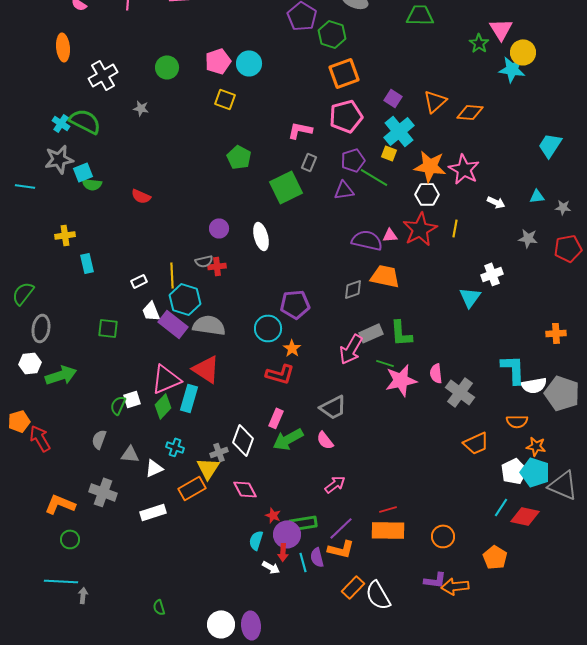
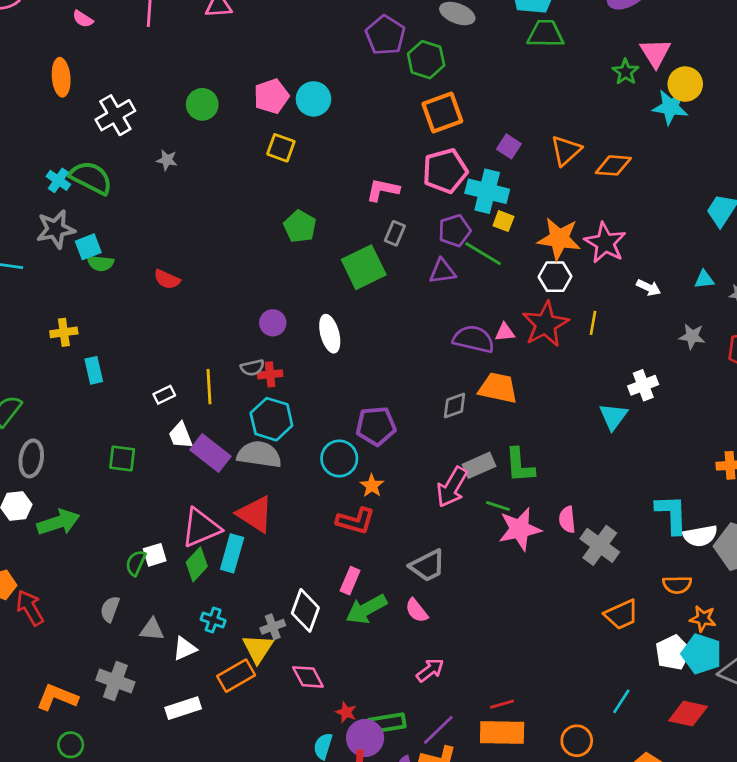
cyan cross: (399, 131) -> (487, 191), moved, turned -36
cyan hexagon: (185, 299) -> (271, 419), moved
cyan line: (501, 507) -> (621, 701), moved

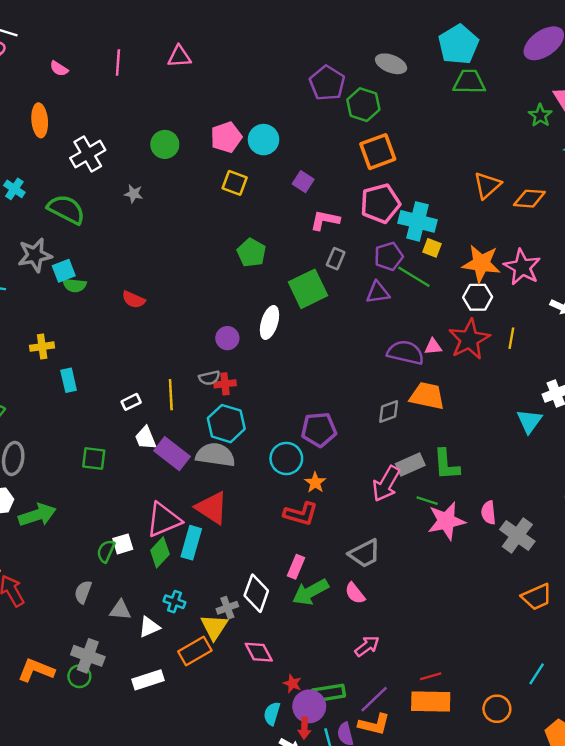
purple square: (509, 146) -> (303, 182), moved
cyan cross: (58, 180) -> (14, 189), moved
white ellipse: (330, 334) -> (269, 322), moved, turned 32
green circle: (71, 745) -> (79, 676), moved

